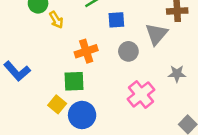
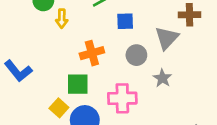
yellow arrow: (56, 20) -> (62, 19), turned 30
gray star: (177, 74) -> (162, 78), moved, turned 30
pink cross: (141, 94) -> (122, 98), moved, turned 36

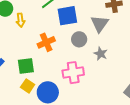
blue square: (125, 21) -> (67, 16), size x1.5
green square: (78, 84) -> (26, 66), moved

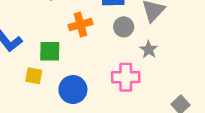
pink cross: (73, 73) -> (126, 77), moved
yellow square: (28, 86) -> (34, 76), moved, turned -32

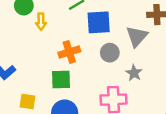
green square: (50, 51) -> (61, 80), moved

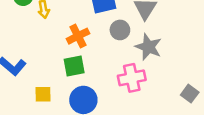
gray star: (134, 73) -> (148, 47), size x1.5

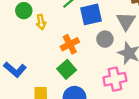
green square: (74, 66) -> (67, 69), turned -30

